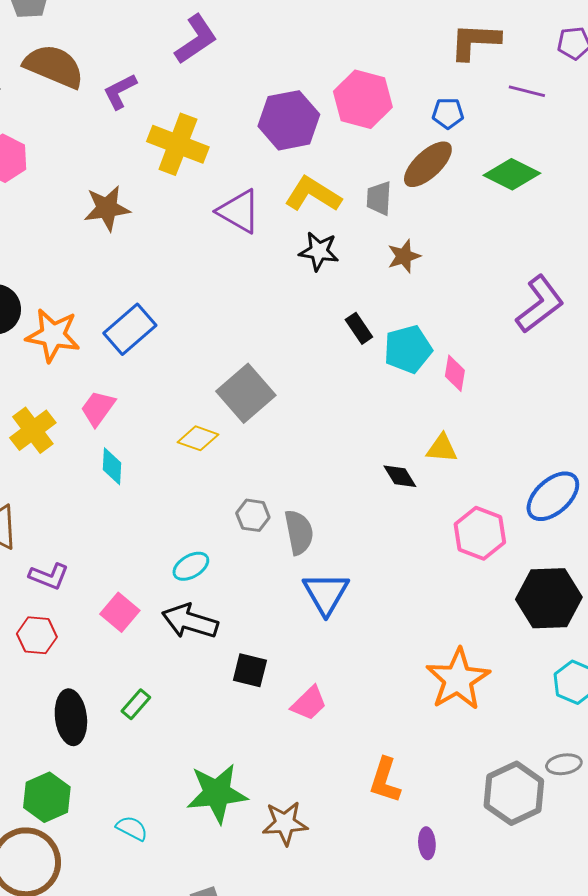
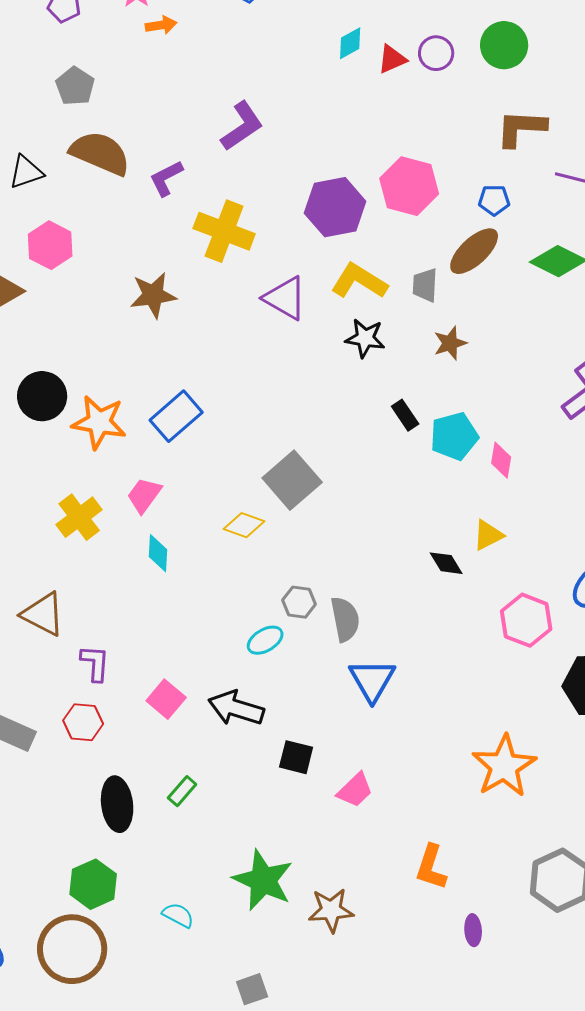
yellow triangle: (442, 448) -> (488, 535), turned -32
cyan ellipse: (191, 566) -> (265, 640), moved
purple L-shape: (49, 576) -> (95, 663), turned -108
green star: (217, 793) -> (263, 880), turned 30

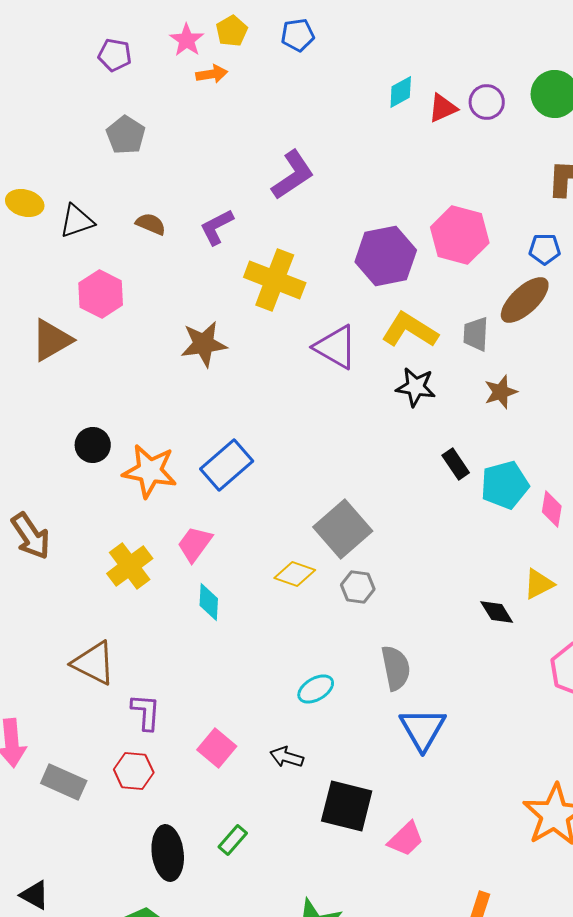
brown semicircle: (100, 153) -> (151, 224), moved, size x0.5
black circle: (42, 396) -> (93, 445), size x0.7
gray hexagon: (299, 602) -> (358, 587), moved
black arrow: (236, 708) -> (287, 757), size x0.6
black square: (296, 757) -> (347, 806), size x1.5

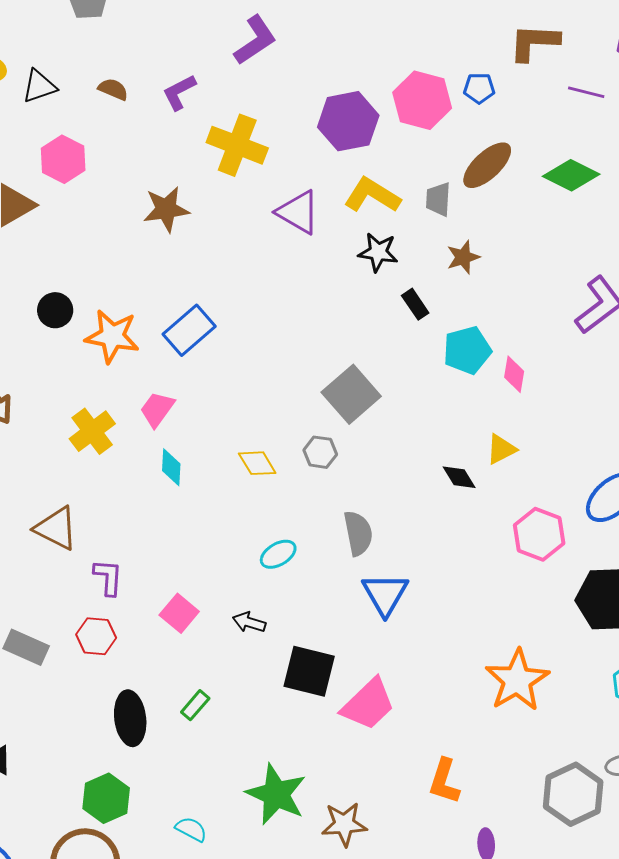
blue pentagon: (545, 249) -> (479, 88), moved
black rectangle: (456, 464) -> (415, 304), moved
gray square: (343, 529) -> (351, 394), moved
yellow diamond: (295, 574) -> (257, 463), moved, turned 39
pink trapezoid: (406, 839) -> (368, 704), size x1.5

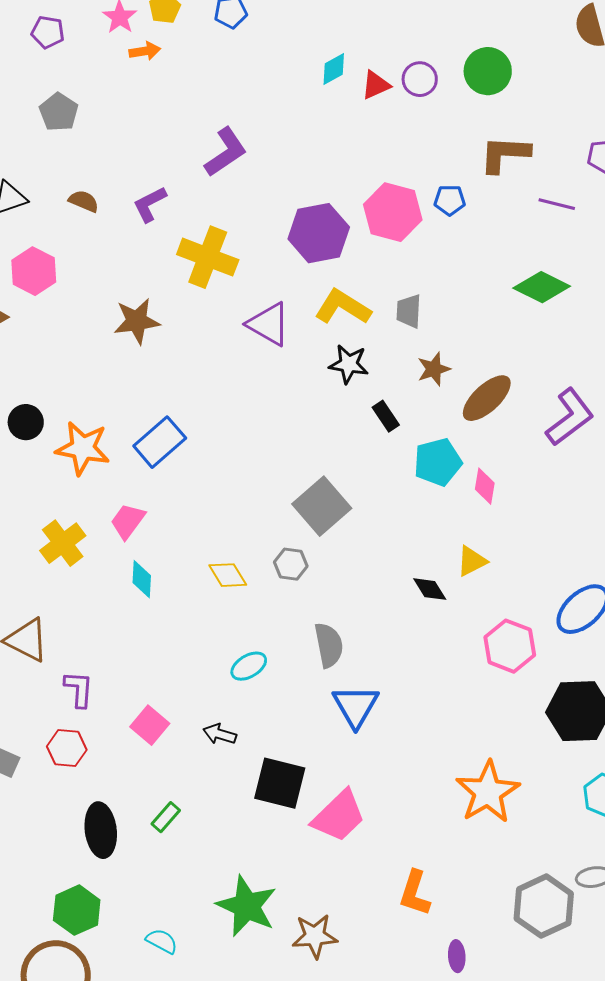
brown ellipse: (487, 165) -> (487, 398), moved

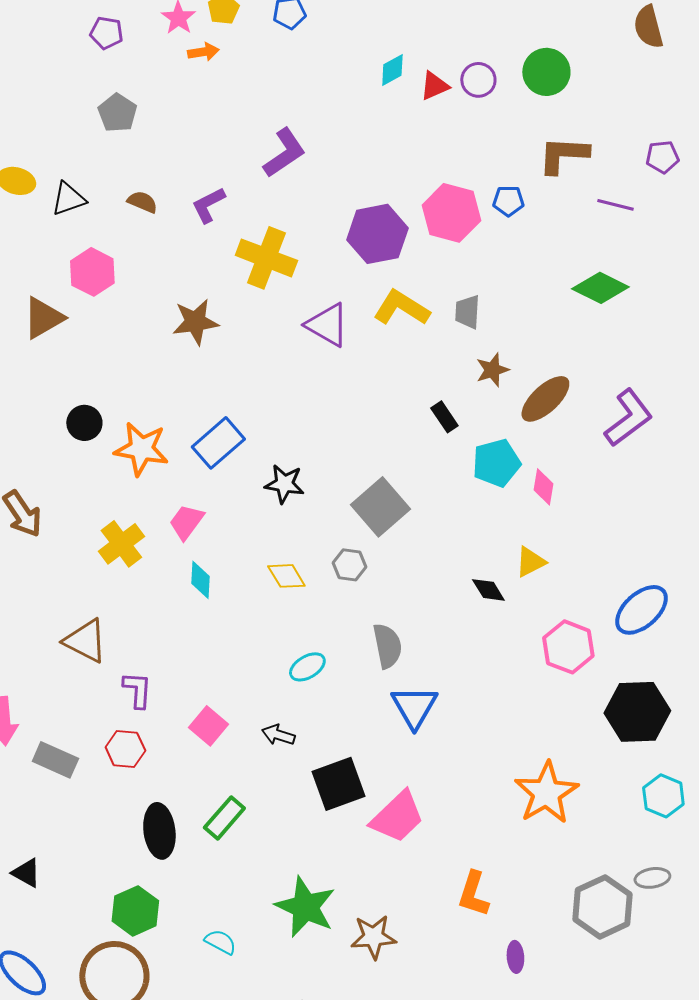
black star: (349, 364) -> (284, 484), moved
black square: (280, 783) -> (338, 784), turned -34
green rectangle: (166, 817) -> (224, 818), size x1.4

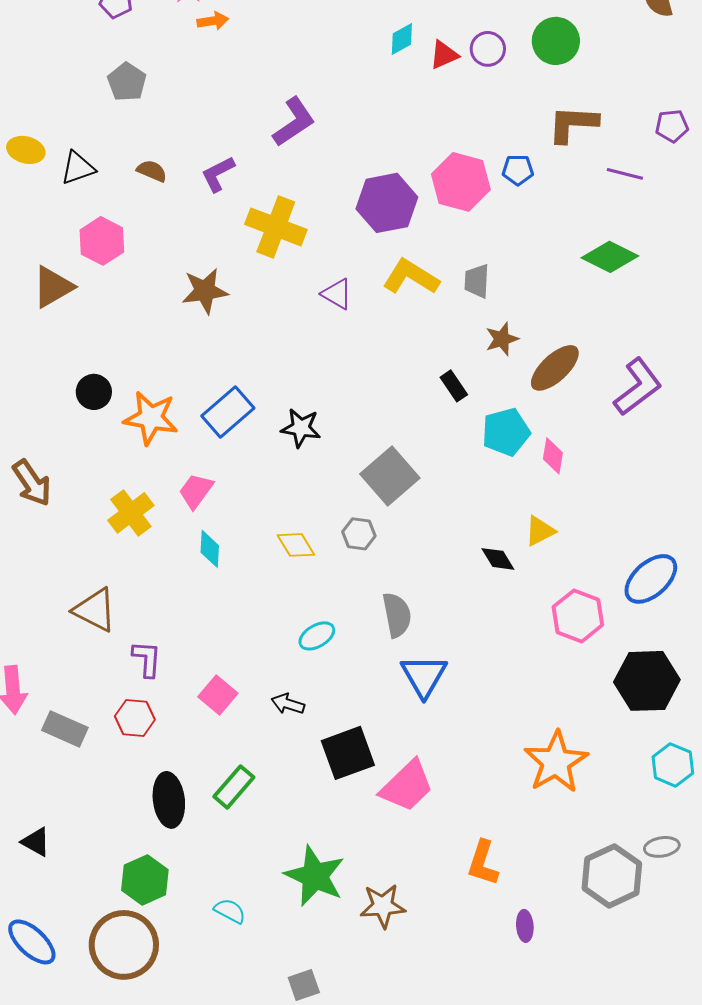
purple triangle: (327, 325) -> (337, 294), size x0.7
black star: (284, 484) -> (301, 428), moved

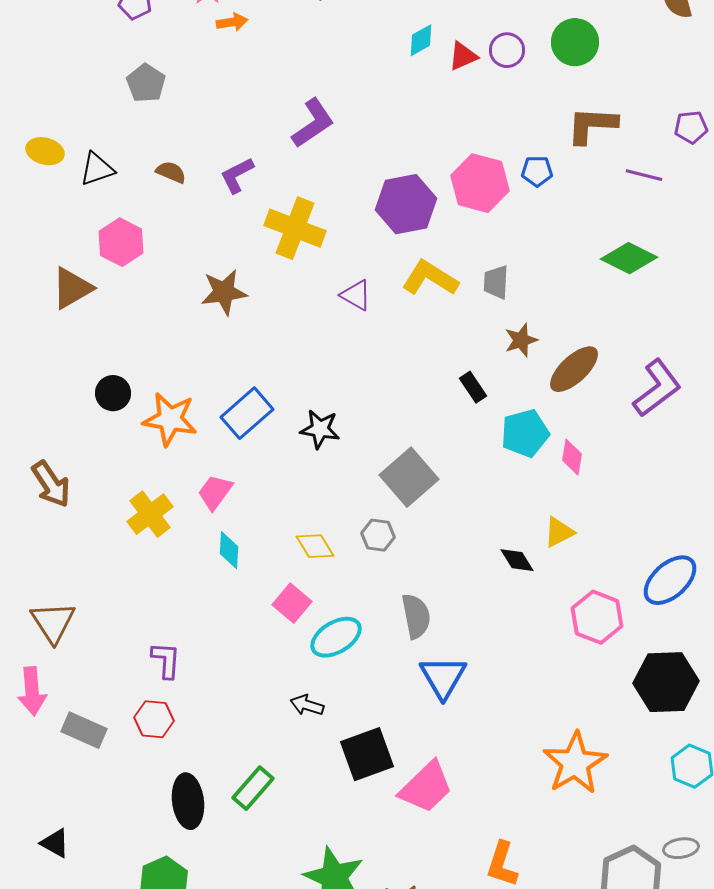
brown triangle: (95, 610) -> (53, 622), moved, turned 30
cyan ellipse: (317, 636) -> (336, 637), size x1.4
pink square: (218, 695) -> (292, 603), moved

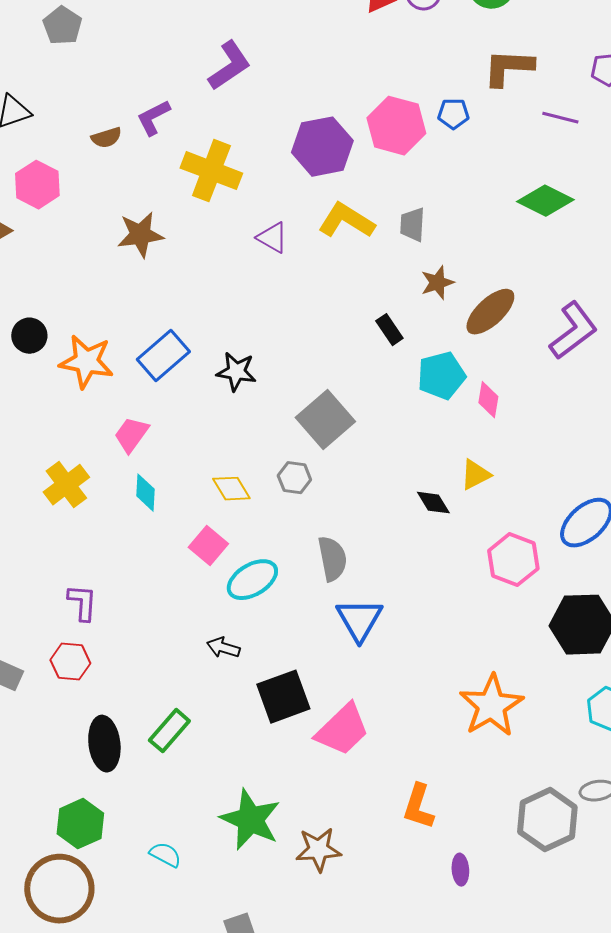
brown semicircle: (171, 172) -> (106, 138), moved, turned 140
yellow cross: (150, 514) -> (66, 485), moved

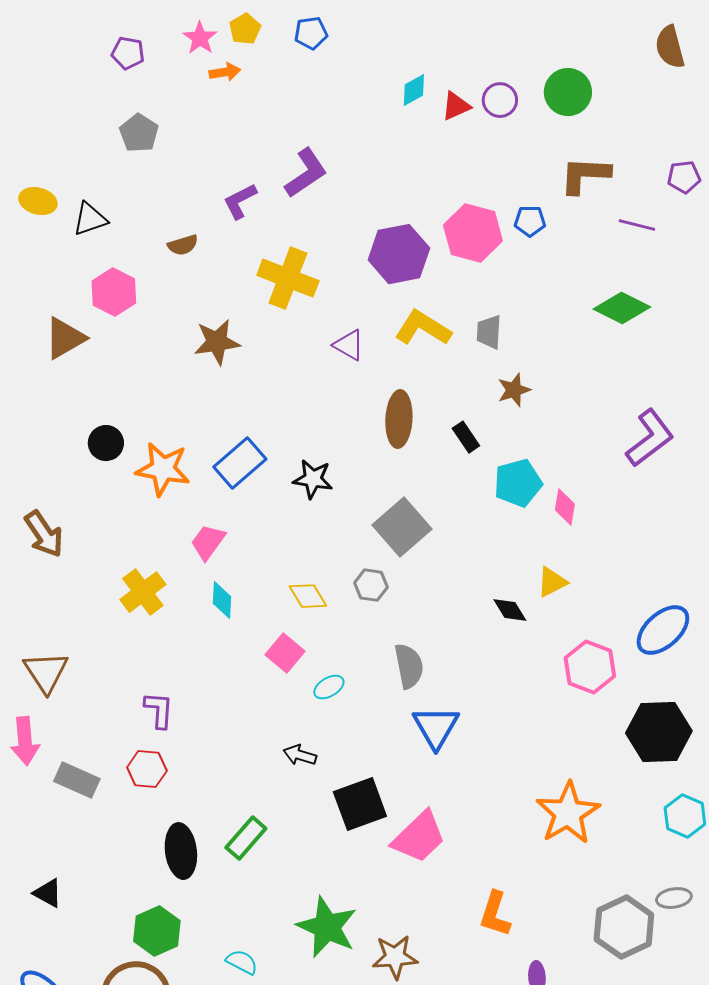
purple L-shape: (153, 118) -> (240, 201), moved
brown ellipse: (490, 312) -> (399, 419), moved, turned -44
cyan ellipse: (252, 580) -> (329, 687), size x0.6

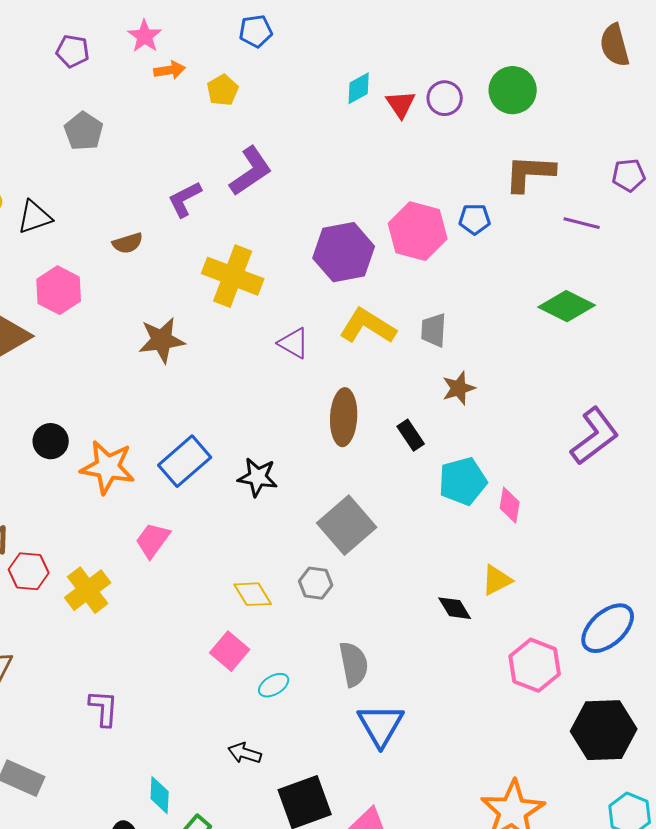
yellow pentagon: (245, 29) -> (223, 90), moved
red triangle: (456, 106) -> (401, 104), turned -40
cyan diamond: (222, 600) -> (160, 795), moved
red hexagon: (147, 769) -> (29, 571), moved

